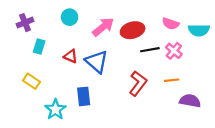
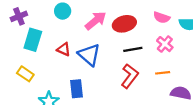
cyan rectangle: (39, 46) -> (33, 40), size x1.5
black line: (150, 50) -> (133, 49), moved

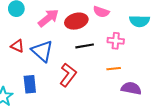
pink semicircle: (162, 17) -> (101, 12), moved
pink cross: (165, 44) -> (116, 41), turned -35
red L-shape: (130, 76) -> (68, 75), moved

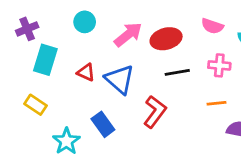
pink semicircle: (101, 12) -> (212, 26), moved
blue rectangle: (30, 84) -> (103, 124), turned -30

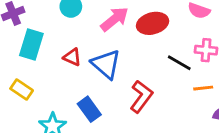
black line: (177, 72) -> (179, 63), moved, turned 40

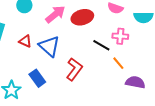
orange line: (203, 88) -> (118, 63), turned 56

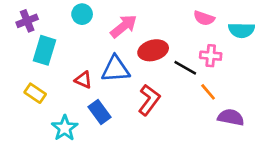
red ellipse: (82, 17) -> (153, 50), moved
red triangle: (25, 41) -> (83, 80), moved
blue triangle: (49, 46) -> (116, 69), turned -45

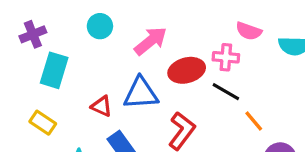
pink cross: (211, 56) -> (226, 57), moved

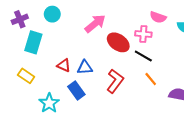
cyan circle: (100, 26) -> (52, 14), moved
red ellipse: (187, 70) -> (118, 42), turned 50
blue triangle: (141, 93) -> (85, 68), moved, size x0.7
orange line: (254, 121) -> (151, 79), moved

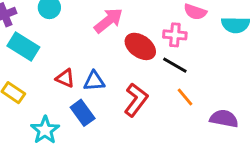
cyan rectangle: (33, 42) -> (23, 46), turned -75

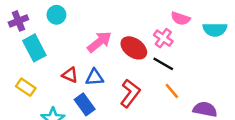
pink arrow: (109, 20) -> (99, 42), moved
pink cross: (175, 35) -> (163, 38), turned 30
cyan rectangle: (23, 46) -> (34, 48), turned 30

